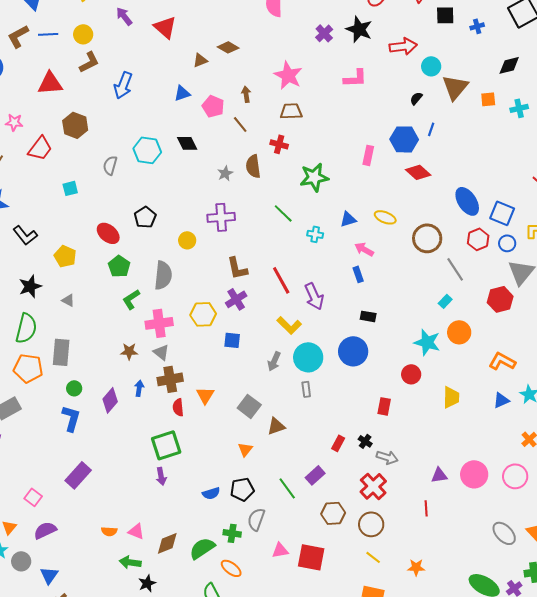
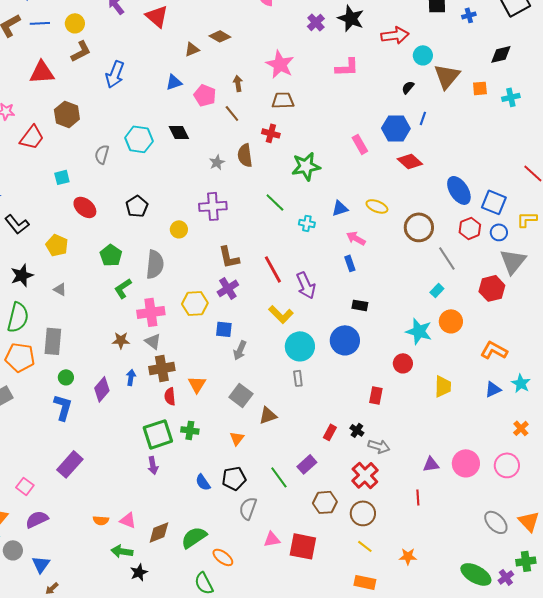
pink rectangle: (368, 155) -> (360, 144), turned -42
red ellipse: (108, 233) -> (85, 207), moved
gray arrow: (274, 361) -> (240, 350), moved
blue semicircle: (211, 493) -> (203, 482), turned 72
green cross: (232, 533) -> (190, 430), moved

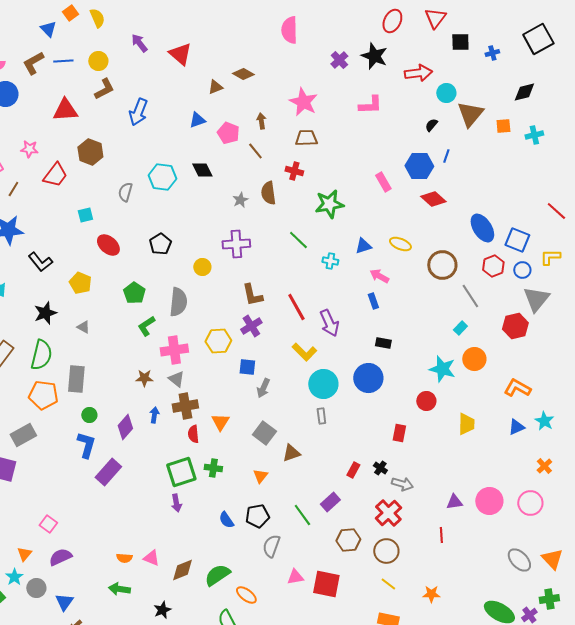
purple rectangle: (70, 464) -> (108, 472), moved
green arrow: (122, 551) -> (119, 589), moved

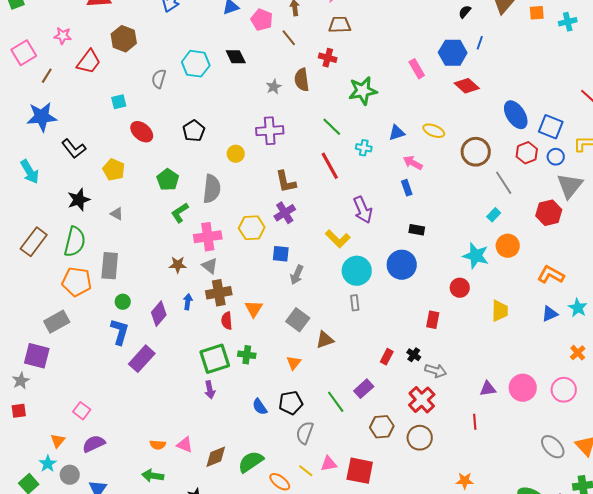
red line: (296, 307) -> (330, 166), moved
yellow line: (388, 584) -> (306, 471), moved

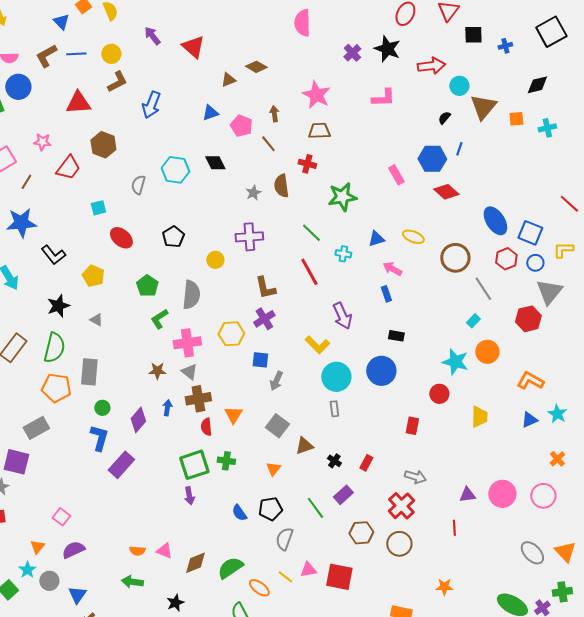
black cross: (414, 355) -> (334, 461), moved

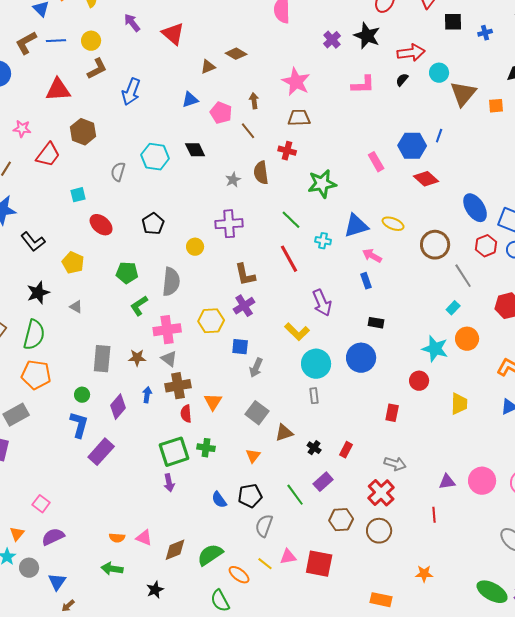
black semicircle: (444, 118) -> (402, 80), moved
blue triangle: (376, 239) -> (356, 226), size x1.5
green pentagon: (147, 286) -> (127, 273), turned -30
gray rectangle: (89, 372) -> (102, 359), moved

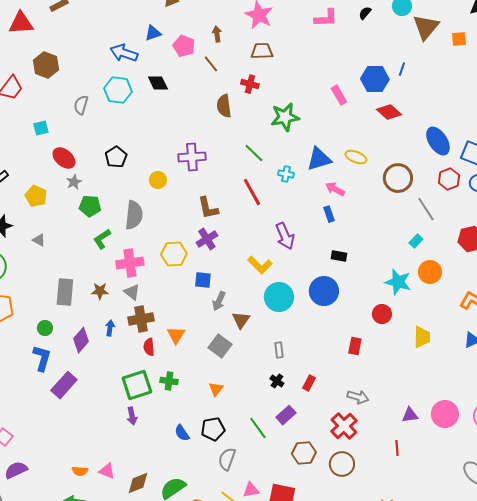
blue arrow: (131, 92) -> (124, 53), moved, turned 88
gray star: (233, 180) -> (74, 182), moved
gray rectangle: (314, 396) -> (279, 350), moved
brown triangle: (284, 433) -> (241, 320), moved, turned -36

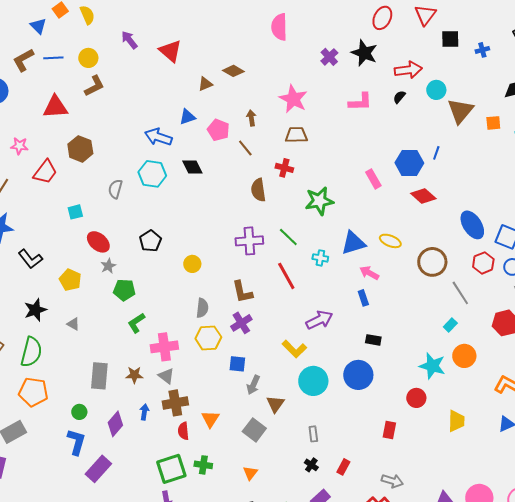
purple cross: (192, 157) -> (249, 241), moved
gray semicircle: (134, 215) -> (202, 308), moved, size x0.7
purple arrow: (285, 236) -> (319, 320), turned -92

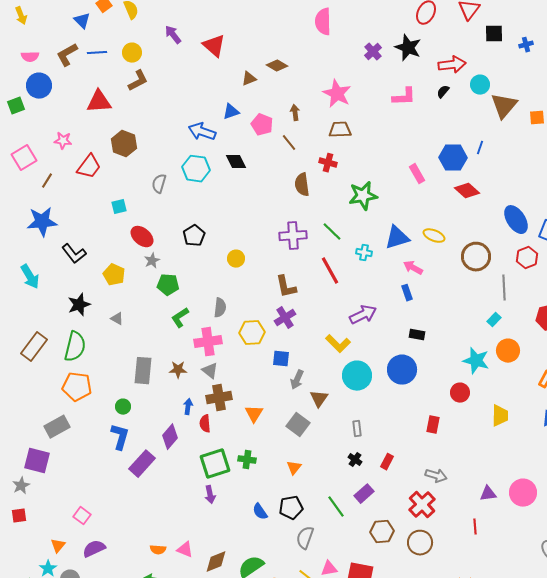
gray line: (460, 293) -> (504, 288), turned 30
gray semicircle: (202, 308) -> (220, 308), moved
purple diamond: (115, 424) -> (170, 437), moved
red semicircle: (183, 431) -> (205, 424), moved

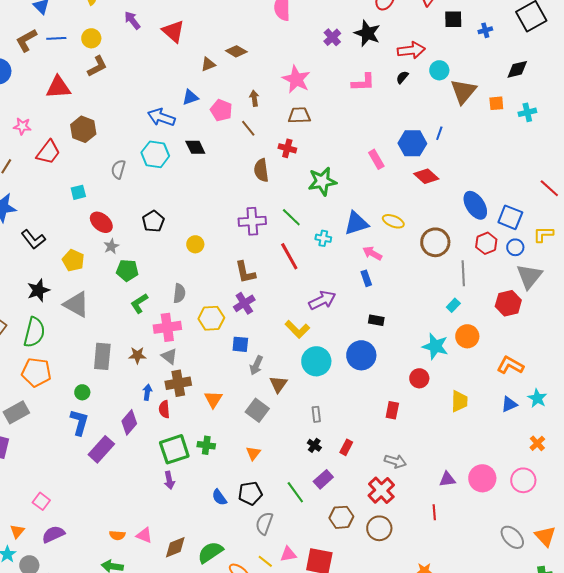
gray triangle: (117, 319) -> (76, 304), size x2.0

